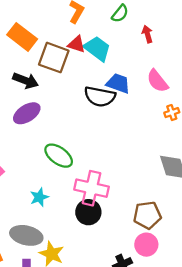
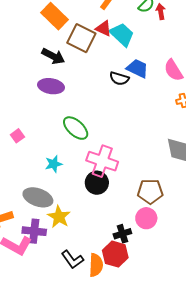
red arrow: (147, 34) -> (161, 12), moved
black semicircle: (100, 97) -> (119, 78), size x0.7
purple ellipse: (27, 113) -> (51, 86), turned 35

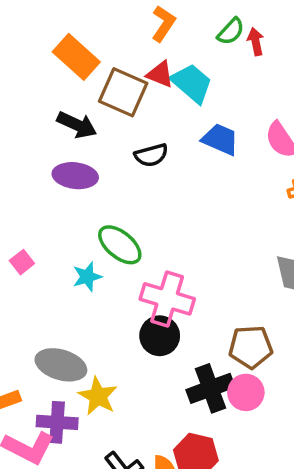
black semicircle: (119, 78) -> (151, 155), moved, turned -30
cyan star: (54, 164) -> (87, 277), moved
black cross: (122, 234) -> (210, 388), moved, size x1.5

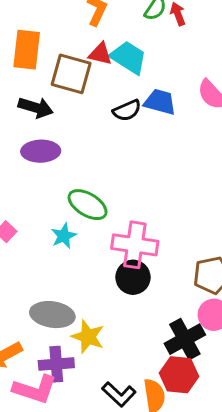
orange rectangle: (76, 57) -> (27, 50), turned 63
black semicircle: (151, 155) -> (127, 110), moved
black cross: (210, 388) -> (185, 339), moved

